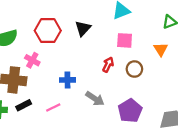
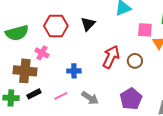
pink square: (125, 40) -> (145, 30), moved
red arrow: (108, 65) -> (111, 57), size x1.6
gray arrow: (95, 99) -> (90, 98), moved

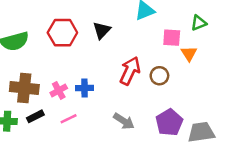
pink cross: (42, 53) -> (59, 90), moved, turned 32
gray arrow: (90, 98) -> (124, 121), moved
purple pentagon: (131, 99) -> (169, 122), moved

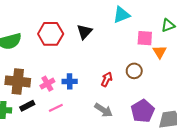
red arrow: (130, 71) -> (107, 79), moved, size x0.6

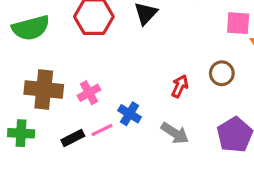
blue cross: (70, 81) -> (130, 114), moved, turned 32
black rectangle: (27, 106) -> (73, 138), moved

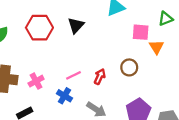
pink line: (102, 130) -> (74, 75), moved

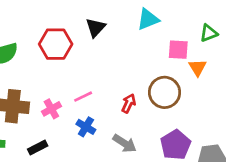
black triangle: (76, 25) -> (96, 28), moved
brown circle: (129, 67) -> (165, 92), size x1.5
pink line: (74, 75) -> (83, 97), moved

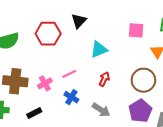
cyan triangle: (148, 19) -> (99, 49), moved
pink square: (178, 50) -> (136, 30), moved
brown circle: (165, 92) -> (143, 80), moved

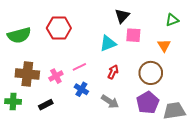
black triangle: (79, 21) -> (122, 16), moved
pink square: (136, 30) -> (133, 35), moved

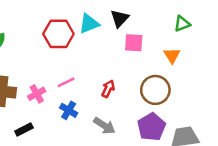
red hexagon: (59, 28) -> (58, 34), moved
cyan triangle: (108, 43) -> (89, 24), moved

